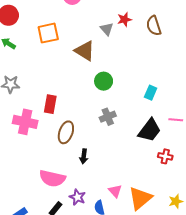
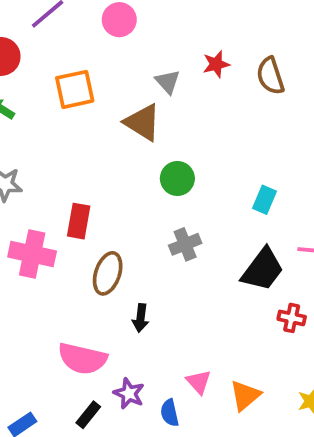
gray triangle: (107, 29) -> (168, 82), moved
orange triangle: (140, 198) -> (245, 395), size x0.7

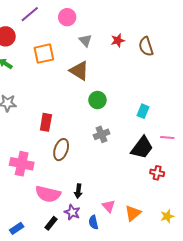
gray triangle: (168, 82) -> (85, 40), moved
pink cross: (32, 254) -> (22, 164), moved
black arrow: (141, 318) -> (78, 191), moved

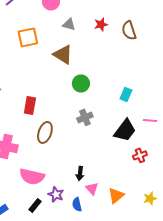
gray triangle: (85, 40) -> (69, 24), turned -32
red cross: (157, 173) -> (140, 155), turned -32
black arrow: (78, 191) -> (80, 173), moved

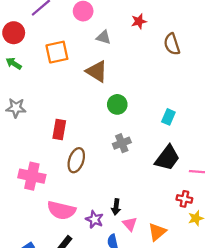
red star: (101, 24) -> (139, 21), moved
pink line: (150, 120) -> (197, 172), moved
red cross: (140, 155) -> (184, 199), moved, turned 32
purple star: (56, 194) -> (94, 219), moved
yellow star: (150, 198) -> (196, 218), moved

